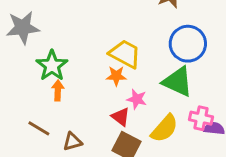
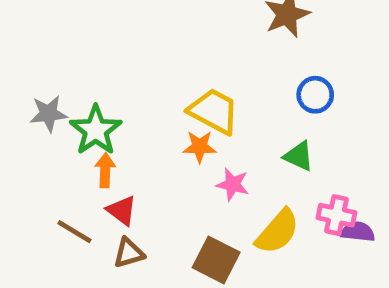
gray star: (23, 28) -> (48, 114), moved, size x0.7
blue circle: (188, 44) -> (315, 95), size x0.6
green triangle: (178, 82) -> (299, 156), size x0.6
red triangle: (121, 117) -> (122, 210), moved

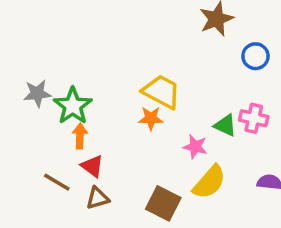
blue circle: (315, 95) -> (255, 56), moved
pink star: (233, 184) -> (195, 147), moved
pink cross: (336, 215) -> (254, 118), moved

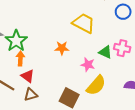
yellow trapezoid: (161, 92) -> (84, 23), moved

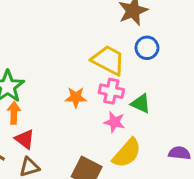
blue circle: (123, 12) -> (147, 48), moved
pink cross: (122, 48) -> (111, 91), moved

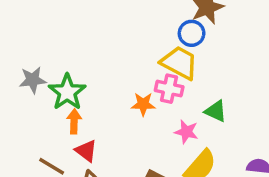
blue circle: (147, 48) -> (192, 33), moved
pink cross: (111, 91) -> (169, 89), moved

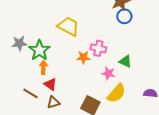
blue circle: (192, 33) -> (124, 16), moved
yellow trapezoid: (179, 63) -> (68, 26), moved

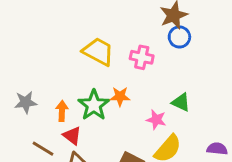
gray star: (19, 43) -> (26, 102), moved
pink cross: (98, 48) -> (142, 57), moved
green star: (39, 50) -> (94, 105), moved

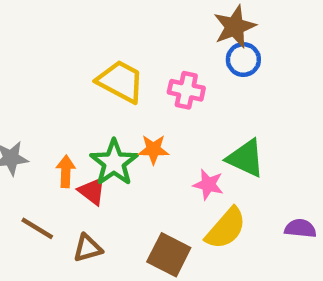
green triangle: (181, 102) -> (246, 158), size x1.4
red triangle: (72, 136) -> (92, 191), moved

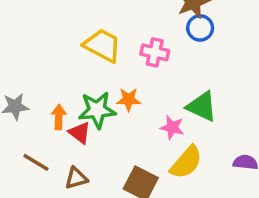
green star: (114, 163) -> (97, 110), turned 30

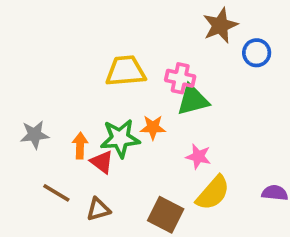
blue circle: (200, 28) -> (257, 53), moved
yellow trapezoid: (102, 45) -> (126, 71), turned -33
green triangle: (202, 107) -> (193, 100), moved, turned -40

